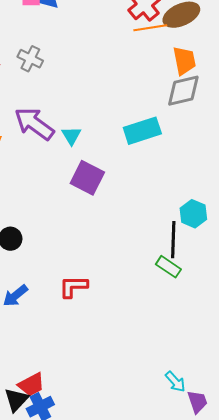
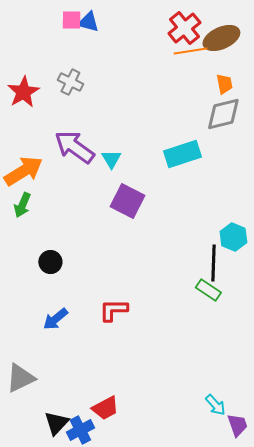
orange trapezoid: (184, 61) -> (224, 84), size x0.7
red trapezoid: (31, 385) -> (105, 408), moved

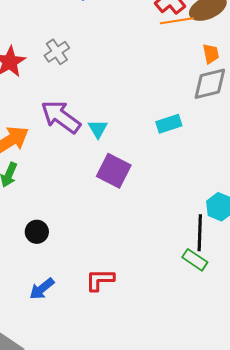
gray cross: (70, 82) -> (57, 52), turned 30
cyan rectangle: (182, 154) -> (169, 124), size x0.7

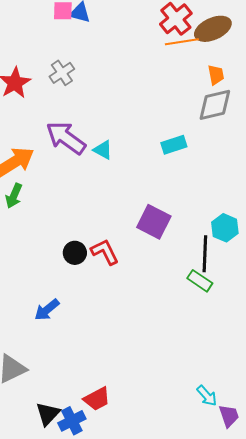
cyan triangle: (98, 129) -> (103, 150), turned -30
purple square: (114, 171) -> (154, 222), moved
black circle: (37, 232) -> (75, 253), moved
red L-shape: (100, 280) -> (105, 252), moved, turned 64

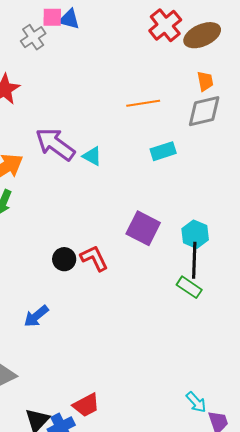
orange line: (182, 42) -> (143, 103), moved
gray cross: (62, 73) -> (33, 37), moved
cyan hexagon: (225, 228) -> (195, 234), moved

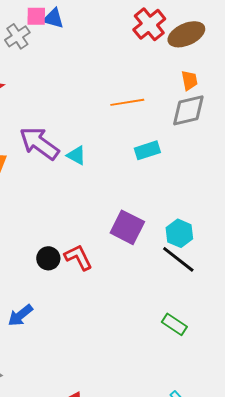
black line: (194, 260) -> (178, 259), turned -54
green rectangle: (189, 287) -> (174, 324), moved

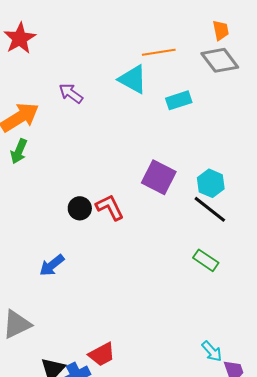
gray diamond: (188, 110) -> (220, 60), turned 66
purple arrow: (39, 143) -> (71, 93), size x0.6
cyan triangle: (76, 155) -> (133, 79), moved, size x1.5
green rectangle: (174, 324) -> (206, 260), moved

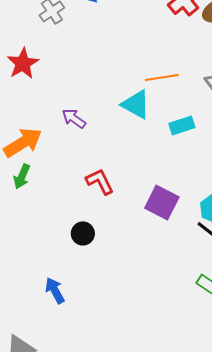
red L-shape: (110, 207) -> (100, 181), moved
blue arrow: (52, 265) -> (55, 290), turned 100

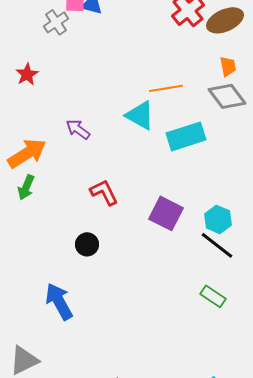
red star: (23, 63) -> (27, 74), size x0.7
cyan rectangle: (182, 125) -> (186, 136), size x1.5
blue arrow: (55, 290) -> (59, 301), size x1.4

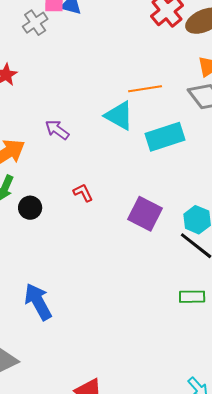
red L-shape: (104, 192) -> (83, 193), size x0.7
black circle: (87, 244) -> (30, 208), moved
green rectangle: (213, 296) -> (192, 297), turned -35

